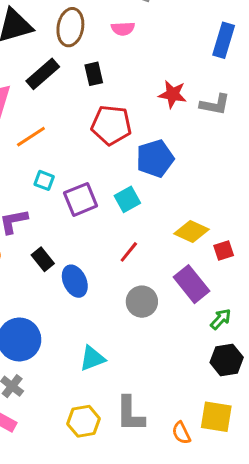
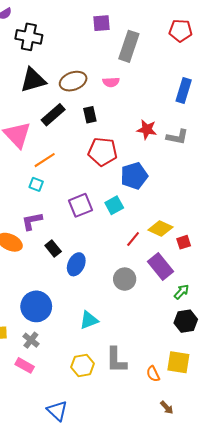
brown ellipse: (70, 27) -> (73, 81), turned 60
cyan square: (44, 180) -> (36, 184), moved
red line: (129, 252) -> (133, 239), moved
blue ellipse: (75, 281) -> (76, 264), turned 50

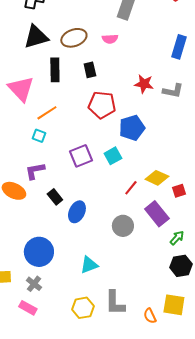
black rectangle: (53, 115) -> (55, 70), turned -50

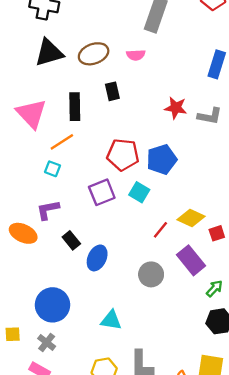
black rectangle: (55, 70) -> (75, 107), moved
red pentagon: (102, 105) -> (123, 155), moved
cyan square: (113, 156) -> (139, 192), turned -30
cyan triangle: (89, 265) -> (111, 320), turned 30

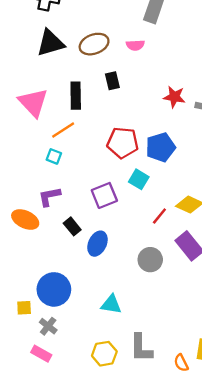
purple square: (102, 192) -> (104, 195), moved
yellow square: (13, 334) -> (24, 308), moved

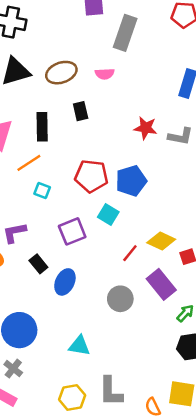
cyan square: (54, 156) -> (42, 190), moved

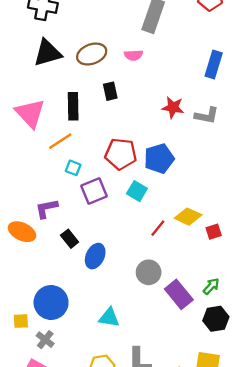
purple square: (72, 231) -> (94, 191), moved
purple rectangle: (161, 284) -> (179, 294), moved

